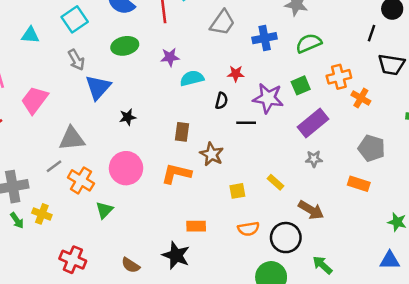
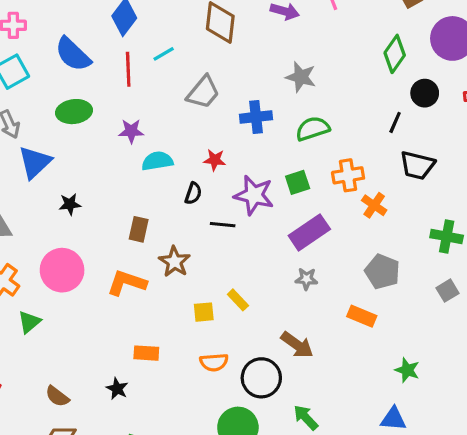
yellow rectangle: (276, 182) -> (238, 300), moved
black star: (176, 255) -> (117, 389), size x0.6

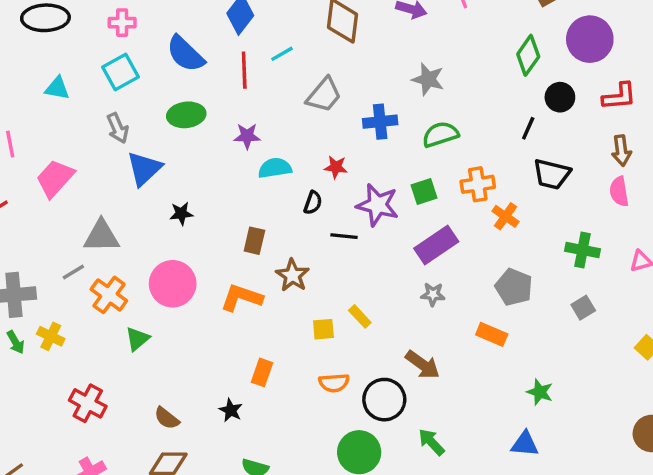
orange rectangle: (146, 353) -> (262, 372), turned -75

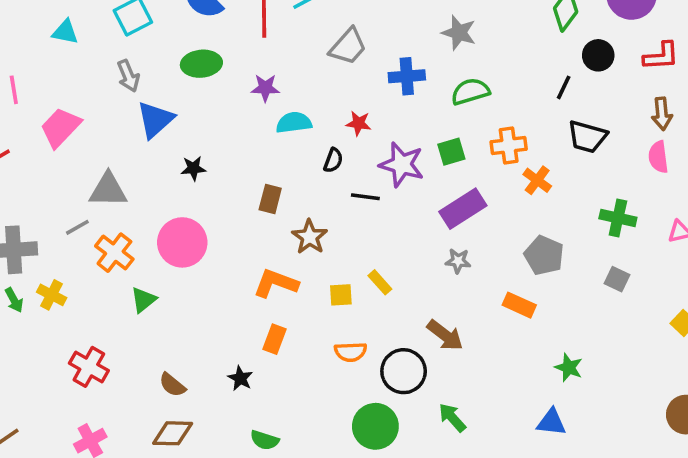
orange L-shape: (241, 298) -> (276, 283), moved
gray square: (583, 308) -> (617, 279), turned -35

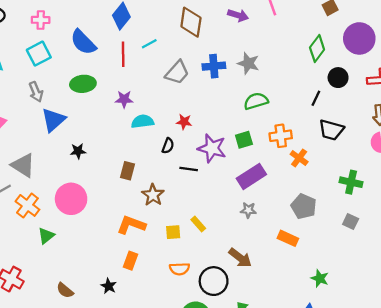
blue cross: (407, 76) -> (214, 66), moved
gray triangle: (108, 190) -> (23, 165), turned 32

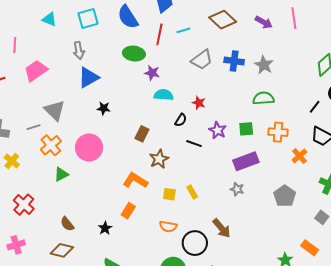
brown diamond: (191, 22) -> (223, 20), turned -68
green ellipse: (83, 84) -> (134, 54), moved
purple star: (212, 148) -> (218, 130), size x0.7
orange cross: (299, 158) -> (299, 156), moved
orange rectangle: (288, 238) -> (310, 248), moved

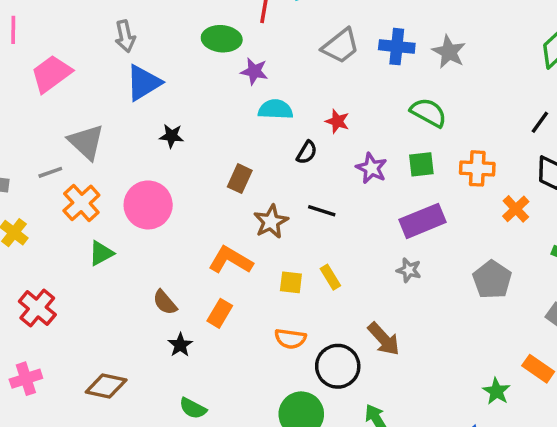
green semicircle: (263, 98) -> (428, 112), moved, turned 35
black line: (194, 144) -> (322, 211), moved
brown semicircle: (67, 224) -> (165, 302), moved

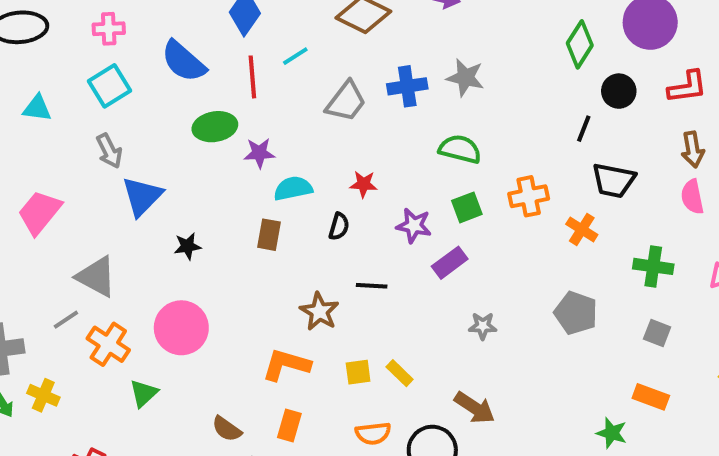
brown rectangle: (240, 179) -> (269, 235), moved
purple rectangle: (423, 221) -> (450, 263), moved, size x0.7
yellow rectangle: (330, 277) -> (400, 373), moved

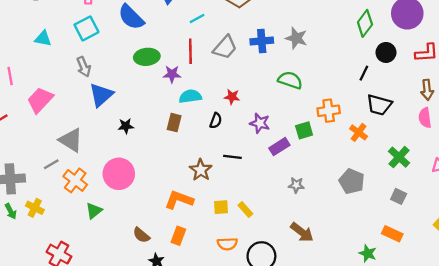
red line: (252, 77) -> (190, 51), moved
green square: (467, 207) -> (304, 130), moved
green cross: (653, 266) -> (399, 157), turned 30
brown arrow: (475, 408) -> (302, 232), moved

